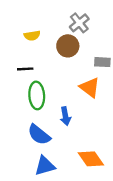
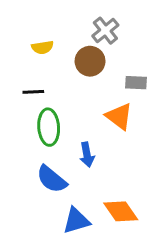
blue triangle: (45, 166) -> (76, 221), moved

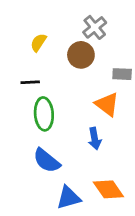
yellow semicircle: (43, 47) -> (38, 43), turned 132
blue arrow: (87, 155) -> (95, 139), moved

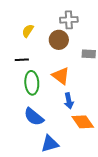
gray cross: (95, 27) -> (69, 20), turned 36
orange triangle: (107, 104) -> (61, 76), moved
orange diamond: (108, 189) -> (83, 122), moved

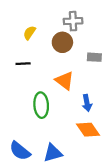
green ellipse: (32, 83) -> (41, 105), moved
blue arrow: (69, 101) -> (87, 103), moved
blue semicircle: (34, 117) -> (20, 151), moved

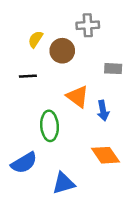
brown circle: (62, 42) -> (62, 51), moved
blue arrow: (87, 103) -> (103, 111), moved
blue semicircle: (20, 151) -> (24, 163), moved, turned -70

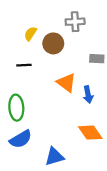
green ellipse: (50, 126) -> (16, 108), moved

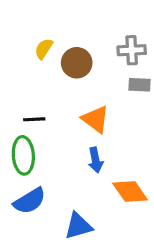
gray cross: (75, 22) -> (132, 50), moved
black line: (24, 65) -> (34, 119), moved
blue arrow: (88, 95) -> (96, 160), moved

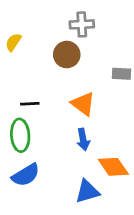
yellow semicircle: (44, 49) -> (13, 42), moved
gray cross: (132, 50) -> (82, 24), moved
blue triangle: (78, 226) -> (87, 191), moved

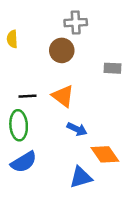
yellow semicircle: (13, 42) -> (12, 39), turned -36
orange triangle: (83, 104) -> (63, 96), moved
blue arrow: (83, 139) -> (77, 129), turned -54

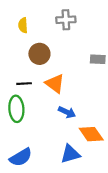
yellow semicircle: (12, 39) -> (23, 25), moved
brown circle: (62, 50) -> (39, 54), moved
blue semicircle: (24, 162) -> (21, 157), moved

